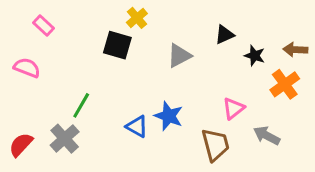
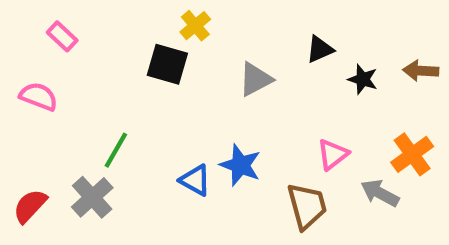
orange cross: (285, 84) -> (412, 154), moved

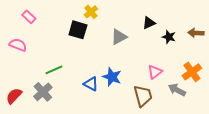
green line: (116, 150) -> (54, 70), turned 36

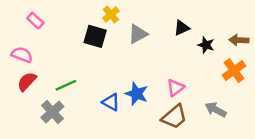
gray triangle: (119, 37) -> (138, 34), moved
pink triangle: (155, 72) -> (176, 88), moved
orange cross: (192, 72) -> (234, 71), moved
red semicircle: (14, 96) -> (27, 82), moved
brown trapezoid: (143, 96) -> (174, 117), turned 65

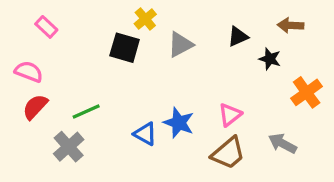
brown arrow: (239, 40) -> (291, 25), moved

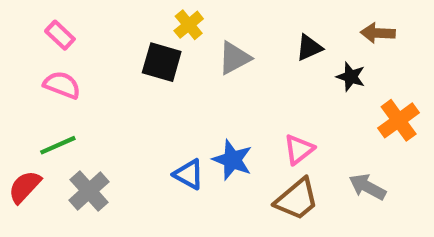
pink semicircle: (29, 72) -> (62, 85), moved
red semicircle: (35, 107) -> (25, 187), moved
green line: (86, 112) -> (58, 145), moved

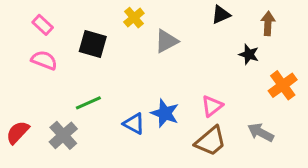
brown arrow: (378, 33) -> (268, 23), turned 90
black triangle: (309, 48) -> (221, 15), moved
black square: (162, 62) -> (93, 44), moved
green line: (58, 145) -> (88, 103), moved

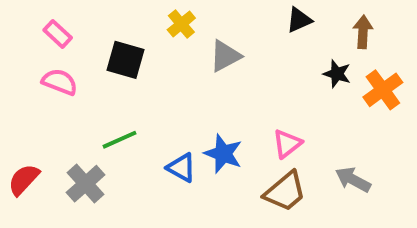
orange cross: (283, 85) -> (383, 90), moved

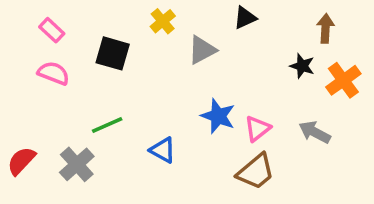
black triangle: (299, 20) -> (245, 18), moved
blue star: (223, 154) -> (218, 116), moved
gray arrow: (353, 180) -> (315, 132), moved

